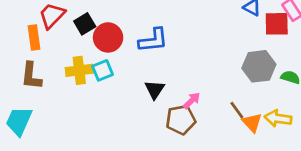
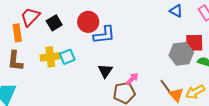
red square: (277, 24) -> (194, 43), moved
red circle: (108, 37) -> (88, 22), moved
yellow arrow: (278, 118) -> (195, 92), turned -36

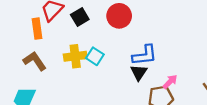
blue L-shape: (104, 35) -> (145, 55), moved
cyan square: (67, 57) -> (95, 56), turned -35
brown L-shape: (15, 61) -> (35, 61), turned 140

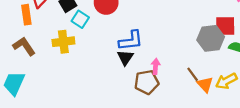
cyan square: (95, 56) -> (80, 19), moved
pink arrow: (170, 82) -> (156, 66), turned -40

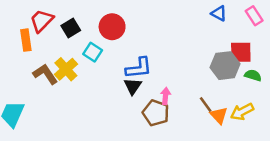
cyan square: (80, 19) -> (93, 52), moved
yellow cross: (63, 42) -> (66, 69), turned -35
brown L-shape: (24, 46) -> (45, 74), moved
brown pentagon: (147, 82) -> (156, 113), turned 30

